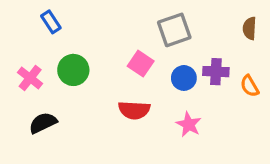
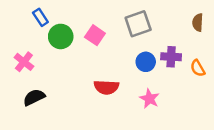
pink square: (141, 64) -> (95, 35), moved
green circle: (73, 70) -> (61, 36), moved

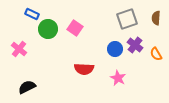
blue rectangle: (40, 17) -> (32, 14), turned -32
gray square: (138, 24) -> (127, 19), moved
purple cross: (171, 57) -> (135, 45), turned 35
black semicircle: (34, 97) -> (27, 87), moved

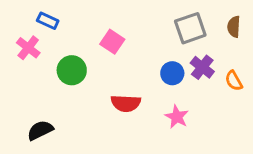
green circle: (48, 29) -> (72, 70), moved
pink cross: (19, 49) -> (28, 48), moved

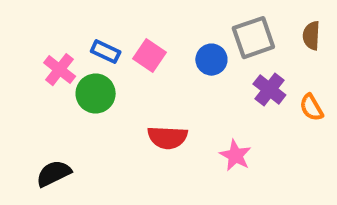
blue rectangle: (48, 21) -> (106, 52), moved
pink cross: (28, 48) -> (60, 70), moved
blue circle: (172, 73) -> (211, 60), moved

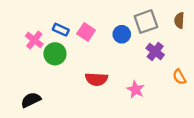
orange semicircle: (311, 107) -> (179, 77), moved

